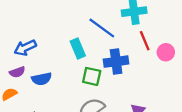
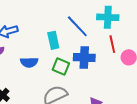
blue semicircle: (42, 79) -> (29, 62), moved

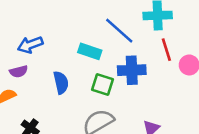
cyan rectangle: (53, 40) -> (90, 51), turned -54
blue semicircle: (29, 62) -> (61, 83), turned -96

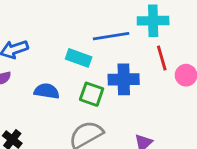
blue line: (119, 31) -> (111, 36), turned -52
blue semicircle: (61, 83) -> (47, 91), turned -70

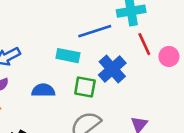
blue cross: (124, 79) -> (112, 69), turned -32

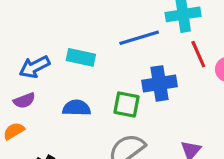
cyan rectangle: (68, 56) -> (81, 57), moved
blue cross: (112, 69) -> (160, 83), turned 32

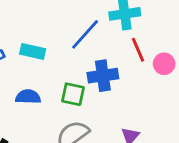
blue line: (139, 38) -> (85, 34), turned -32

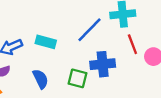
blue semicircle: (28, 97) -> (41, 79), turned 60

